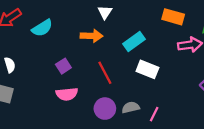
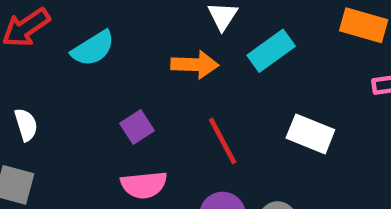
cyan rectangle: (134, 41) -> (271, 51), moved

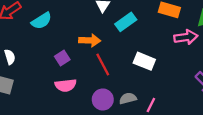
orange arrow: (195, 65) -> (90, 40), moved

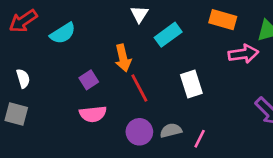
orange arrow: (90, 40) -> (123, 58), turned 75
white rectangle: (144, 61) -> (191, 84), turned 50

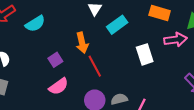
white rectangle: (191, 84) -> (145, 54), moved
pink semicircle: (93, 114) -> (59, 86), turned -30

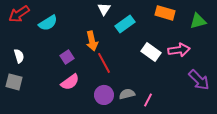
pink arrow: (175, 40) -> (179, 50), moved
white rectangle: (145, 54) -> (151, 52), turned -36

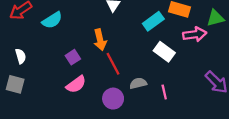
cyan rectangle: (125, 24) -> (153, 21), moved
pink arrow: (179, 50) -> (195, 34), moved
gray semicircle: (127, 94) -> (138, 83), moved
pink line: (148, 100) -> (164, 92), moved, turned -40

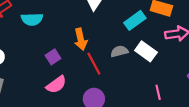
cyan semicircle: (52, 20) -> (32, 19), turned 30
gray semicircle: (138, 83) -> (119, 51), moved
pink line: (164, 92) -> (158, 92), moved

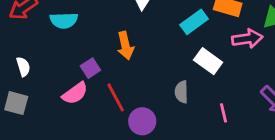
gray semicircle: (119, 51) -> (181, 92), moved, turned -77
red line: (94, 64) -> (116, 97), moved
pink semicircle: (56, 85) -> (75, 93), moved

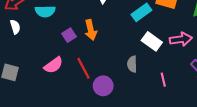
pink arrow: (247, 39) -> (181, 39), moved
white semicircle: (23, 67) -> (15, 27), moved
purple square: (90, 68) -> (69, 35), moved

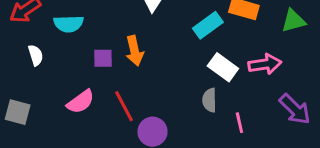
white semicircle: (15, 27) -> (36, 55), moved
purple square: (69, 35) -> (103, 58), turned 32
gray semicircle: (132, 64) -> (209, 100), moved

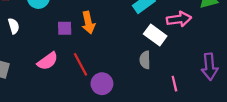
pink arrow: (265, 64) -> (179, 19), moved
purple arrow: (295, 109) -> (210, 67), turned 40
pink line: (239, 123) -> (174, 84), moved

